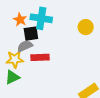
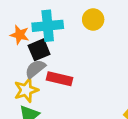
yellow circle: (86, 27) -> (93, 19), moved
red rectangle: (40, 57) -> (59, 79), turned 30

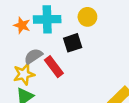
black square: (39, 50) -> (73, 43), moved
red rectangle: (59, 79) -> (54, 67), turned 35

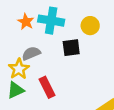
red rectangle: (54, 67) -> (47, 87), moved
yellow star: (24, 74) -> (19, 69), turned -30

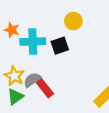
cyan cross: (51, 21) -> (33, 42), moved
gray semicircle: (31, 53) -> (32, 80), moved

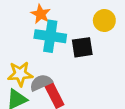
orange star: (12, 30) -> (41, 14), moved
yellow star: (14, 76) -> (20, 74), turned 30

